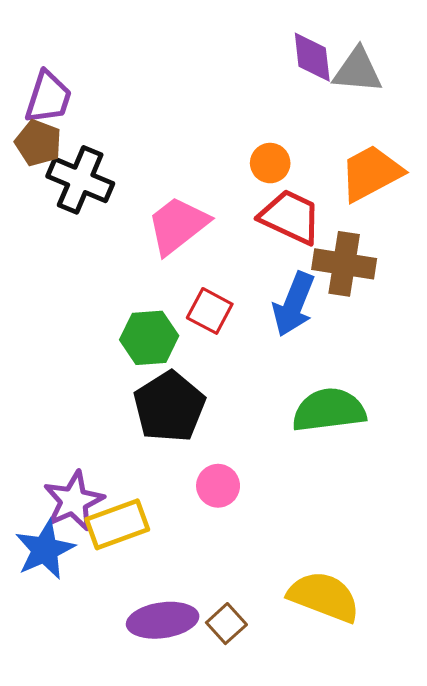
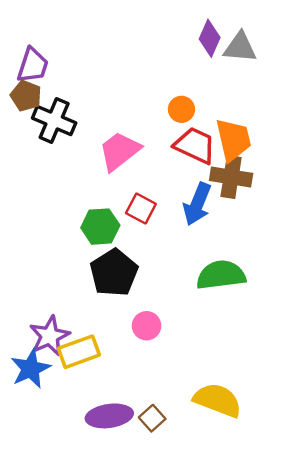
purple diamond: (312, 57) -> (210, 38), turned 30
orange trapezoid: (371, 173) -> (233, 140), moved, turned 105

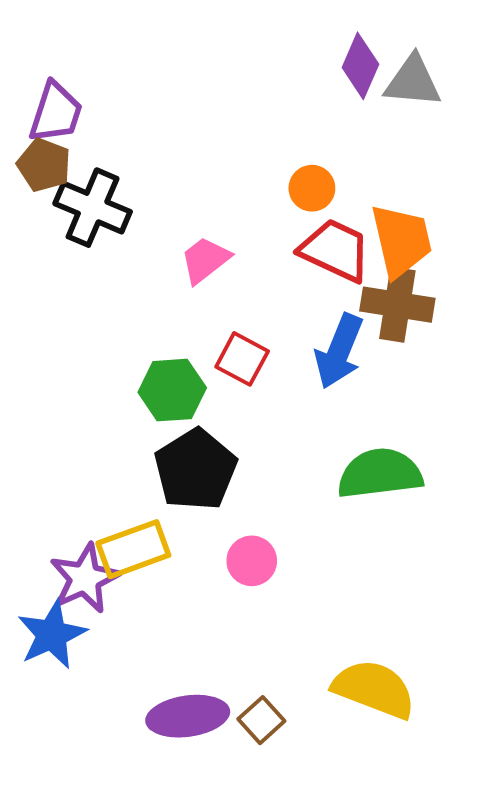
pink trapezoid: (119, 151) -> (205, 260), size x0.7
yellow rectangle: (79, 352) -> (133, 549), moved

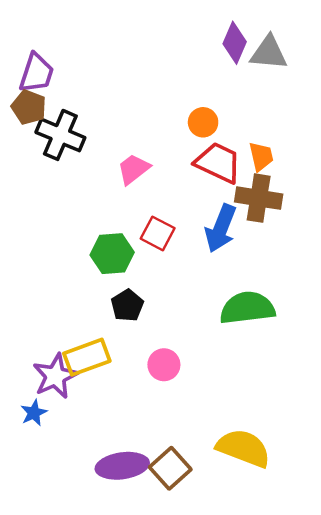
orange trapezoid: (401, 241) -> (261, 156), size x0.6
black pentagon: (195, 470) -> (127, 305), size x0.6
blue star: (52, 635) -> (34, 413), size x0.6
brown square: (261, 720) -> (170, 468), size x1.4

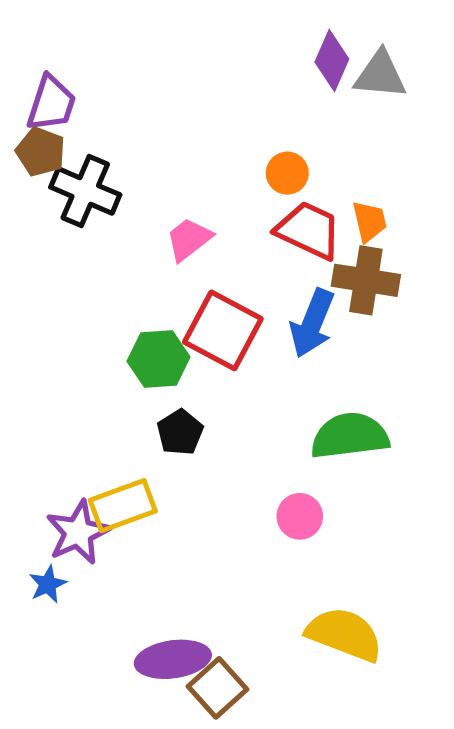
red square: (158, 233) -> (223, 330), size x1.6
pink circle: (164, 365) -> (300, 516), moved
brown square: (170, 468) -> (218, 688), moved

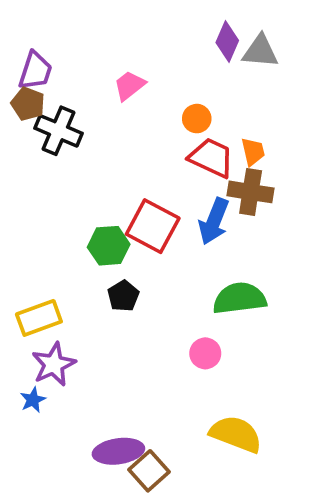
pink trapezoid: (189, 239) -> (129, 86), moved
yellow rectangle: (123, 506) -> (39, 318), moved

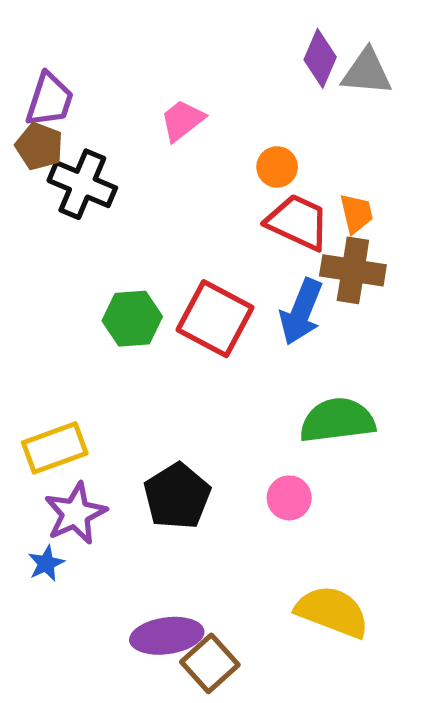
green hexagon: (109, 246) -> (132, 319), moved
black pentagon: (123, 296) -> (177, 496), moved, size x1.5

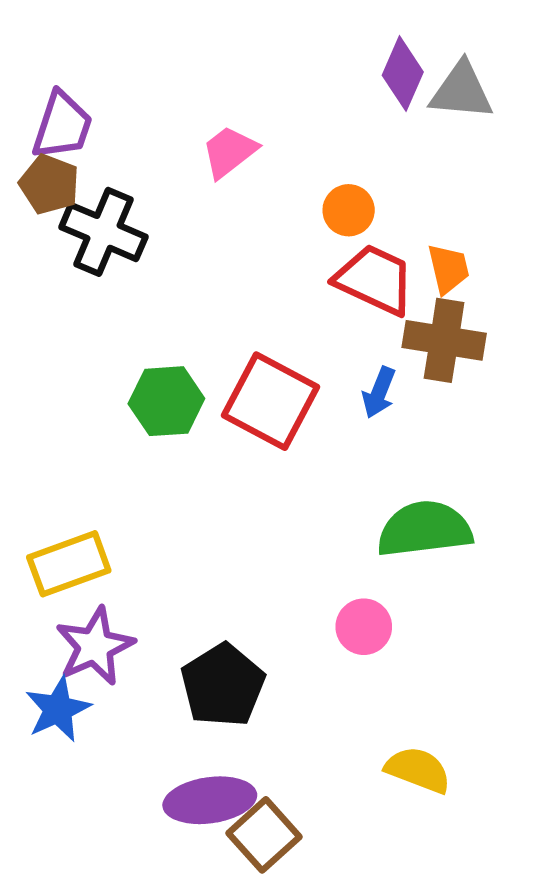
blue arrow: (301, 312) -> (379, 392), size x0.6
black pentagon: (177, 496) -> (223, 685), moved
blue star: (46, 563) -> (58, 709), size x1.4
yellow semicircle: (332, 612) -> (418, 770), size x0.7

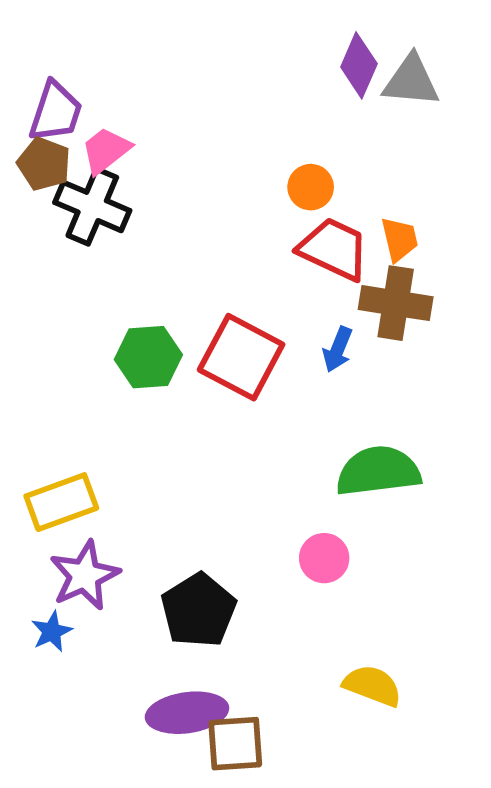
pink trapezoid: (229, 152) -> (106, 150), moved
blue star: (58, 709) -> (52, 632), size x0.7
brown square: (264, 835) -> (235, 744), turned 38

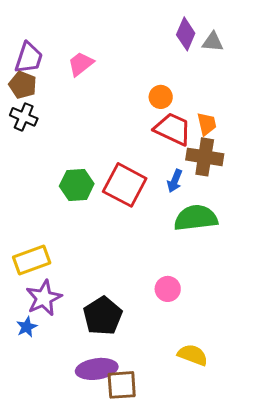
gray triangle: (411, 81) -> (213, 42), size x0.7
pink trapezoid: (106, 150) -> (81, 64), moved
black cross: (92, 206) -> (24, 117), moved, size x0.7
green semicircle: (378, 471) -> (196, 218), moved

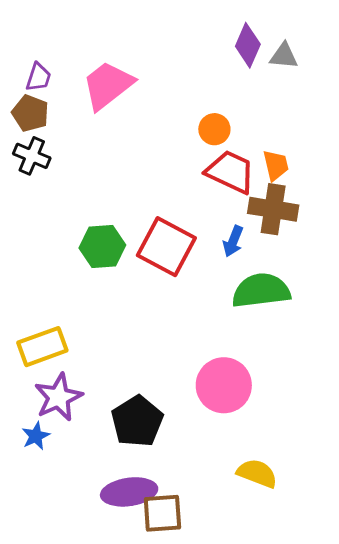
purple trapezoid: (29, 58) -> (38, 77), size x0.7
pink trapezoid: (81, 64) -> (108, 85), size x1.5
pink circle: (168, 289) -> (224, 385), size x1.6

